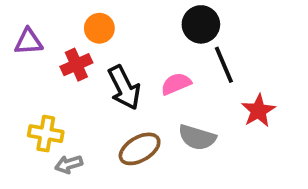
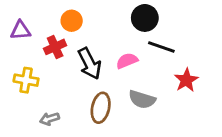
black line: (224, 65) -> (161, 47), turned -48
yellow cross: (46, 134) -> (26, 80), moved
brown ellipse: (140, 149) -> (101, 108), turned -48

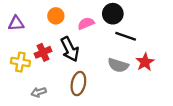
red cross: (55, 47) -> (43, 52), moved
pink semicircle: (127, 61) -> (86, 23), moved
gray semicircle: (142, 99) -> (118, 65), moved

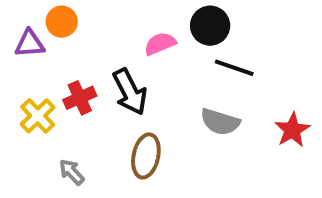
orange circle: (56, 16) -> (62, 22), moved
yellow cross: (20, 62) -> (38, 116), turned 36
red star: (145, 62) -> (292, 130), moved
gray arrow: (39, 92) -> (72, 172), turned 64

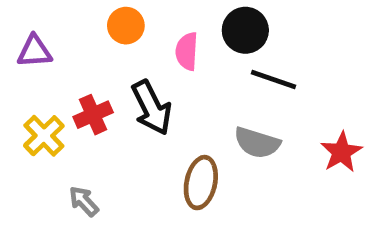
orange circle: (62, 22) -> (126, 26), moved
pink semicircle: (160, 44) -> (187, 51), turned -64
brown ellipse: (146, 156) -> (201, 183), moved

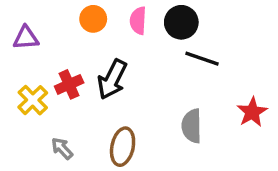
pink semicircle: (187, 51) -> (138, 21), moved
black arrow: (152, 108) -> (112, 79), turned 54
gray semicircle: (257, 143) -> (192, 126), moved, turned 72
brown ellipse: (201, 183) -> (123, 147), moved

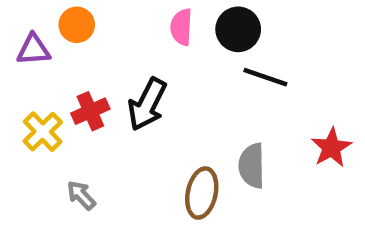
orange circle: (93, 19) -> (77, 25), moved
brown ellipse: (123, 147) -> (202, 193), moved

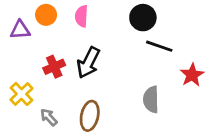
pink semicircle: (181, 27) -> (82, 16), moved
yellow cross: (43, 132) -> (21, 94), moved
red star: (331, 148) -> (192, 75), moved
brown ellipse: (202, 193) -> (90, 116), moved

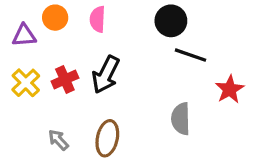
yellow cross: (21, 94) -> (26, 83), moved

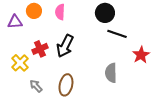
yellow cross: (26, 83) -> (20, 63), moved

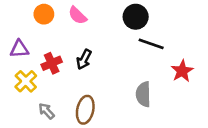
pink semicircle: (60, 12) -> (77, 15), turned -49
purple triangle: (15, 22) -> (19, 49), moved
black arrow: (65, 46) -> (84, 59), size x0.7

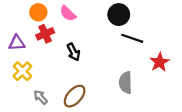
black arrow: (84, 59) -> (73, 52), turned -54
red cross: (52, 63) -> (45, 34), moved
brown ellipse: (85, 110) -> (75, 96), turned 30

